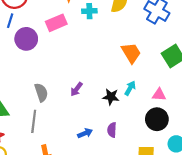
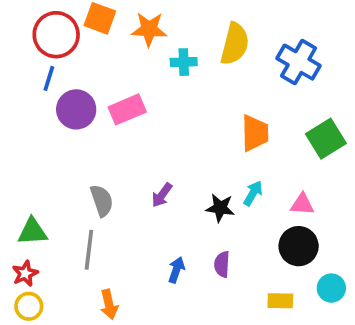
pink rectangle: (56, 23) -> (127, 109), moved
orange trapezoid: (131, 53) -> (255, 133), turned 30
blue arrow: (85, 133) -> (176, 270), turned -48

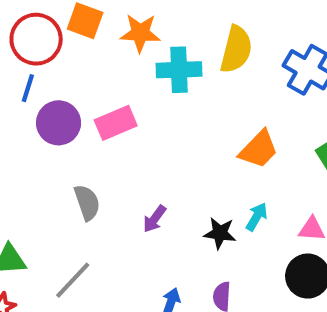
cyan cross: (184, 62) -> (179, 70), size x1.5
orange trapezoid: (255, 133) -> (259, 149), turned 45
gray semicircle: (102, 201) -> (87, 203), moved
gray line: (89, 250) -> (73, 280), turned 36

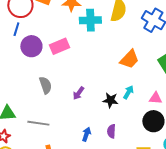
gray line: (73, 280) -> (38, 123), turned 55

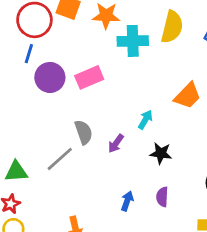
gray semicircle: (45, 85) -> (84, 132), moved
cyan arrow: (128, 92) -> (145, 120), moved
gray line: (38, 123) -> (60, 159), moved, turned -50

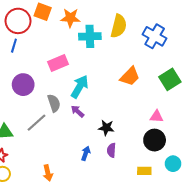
purple circle: (50, 77) -> (23, 85), moved
cyan arrow: (145, 120) -> (80, 87), moved, size x1.6
purple arrow: (116, 143) -> (78, 111), turned 96
black star: (161, 153) -> (106, 128), moved

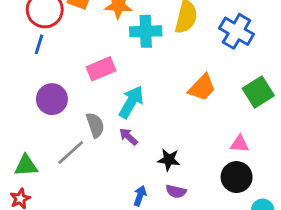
purple semicircle: (111, 150) -> (176, 191), turned -80

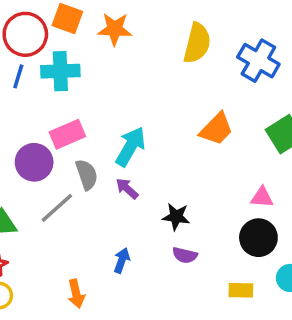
cyan cross: (146, 31) -> (60, 71), moved
pink rectangle: (101, 69) -> (67, 134), moved
purple circle: (52, 99) -> (34, 162), moved
blue arrow: (140, 196) -> (122, 260), moved

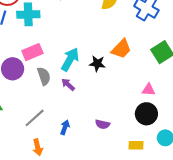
gray line: (57, 208) -> (35, 118), moved
black star: (176, 217) -> (97, 64), moved

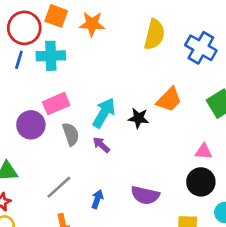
purple semicircle: (103, 124) -> (145, 195), size x1.5

